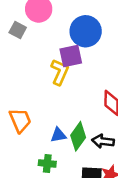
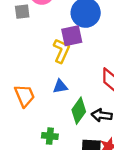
gray square: (18, 30) -> (22, 12), turned -35
blue triangle: (58, 135) -> (60, 86), moved

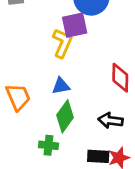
green diamond: (79, 111) -> (65, 116), moved

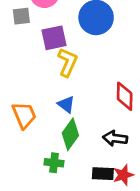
purple square: (75, 25) -> (54, 38), moved
blue triangle: (61, 86) -> (66, 104), turned 48

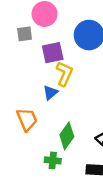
blue triangle: (66, 104) -> (50, 92), moved, turned 42

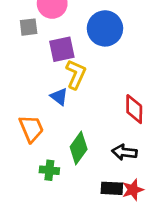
blue triangle: (50, 92) -> (59, 97), turned -42
green cross: (53, 160) -> (49, 170), moved

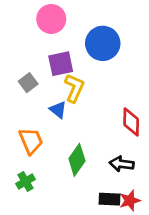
gray square: (29, 27) -> (28, 83), moved, turned -30
green cross: (49, 170) -> (26, 182), moved, turned -36

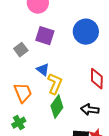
blue circle: (103, 43) -> (86, 32), moved
purple square: (61, 64) -> (45, 36), turned 30
yellow L-shape: (74, 88) -> (55, 84), moved

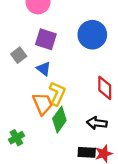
blue triangle: (43, 70) -> (44, 69), moved
orange trapezoid: (23, 93) -> (42, 104), moved

